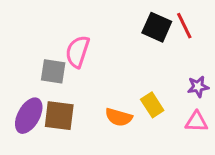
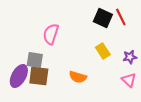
gray square: (53, 71) -> (35, 60), moved
yellow rectangle: (152, 105) -> (103, 51), moved
pink triangle: (196, 122) -> (129, 80), turned 42

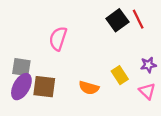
black square: (103, 18) -> (117, 20), turned 30
yellow rectangle: (103, 51) -> (120, 75), moved
gray square: (35, 60) -> (21, 67), moved

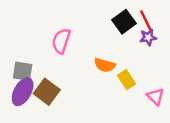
purple star: (148, 65) -> (148, 37), moved
brown square: (44, 87) -> (47, 92), turned 30
orange semicircle: (89, 88) -> (105, 65), moved

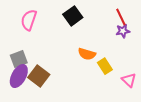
black square: (124, 22) -> (73, 16), moved
pink semicircle: (61, 41) -> (29, 20), moved
gray square: (23, 71) -> (19, 59), turned -30

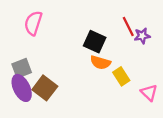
black square: (73, 16) -> (95, 42), moved, turned -30
red line: (121, 17) -> (128, 27), moved
purple ellipse: (19, 76) -> (22, 88), turned -55

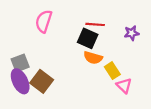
pink semicircle: (33, 23) -> (44, 21), moved
red line: (128, 27) -> (95, 24), moved, turned -60
pink triangle: (149, 93) -> (124, 86), moved

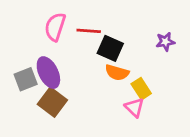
red line: (95, 24) -> (89, 31), moved
purple ellipse: (20, 81) -> (48, 73), moved
pink triangle: (124, 86) -> (134, 107), moved

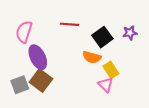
pink semicircle: (55, 27) -> (24, 32), moved
black square: (110, 48) -> (102, 37), moved, turned 30
gray square: (26, 79) -> (20, 85), moved

